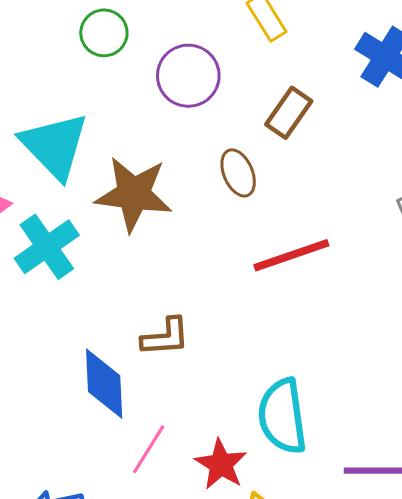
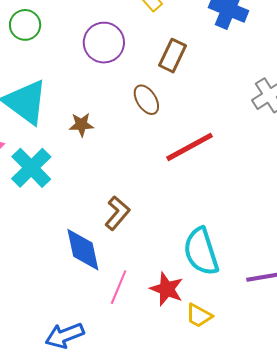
green circle: (104, 33) -> (25, 25), moved
brown star: (134, 194) -> (81, 125), size x0.5
brown L-shape: (165, 337) -> (117, 213), turned -36

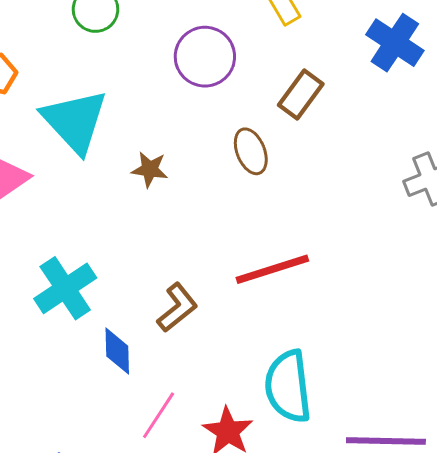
red line: (190, 147) -> (272, 269), moved
cyan cross: (31, 168) -> (65, 288), moved
blue diamond: (83, 250) -> (117, 351), size x0.7

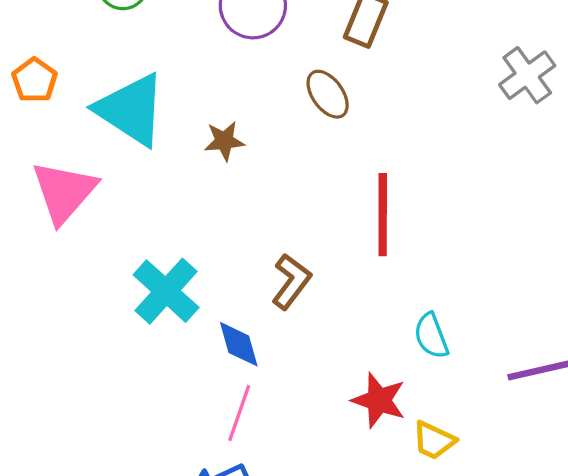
red line: (272, 269) -> (383, 215), turned -58
cyan semicircle: (288, 386) -> (431, 336), size x0.6
pink line: (159, 415) -> (239, 413), moved

